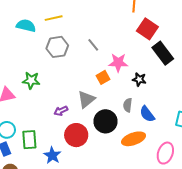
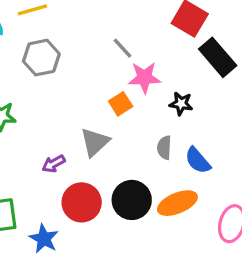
gray line: (93, 45) -> (123, 48), moved
black circle: (106, 121) -> (132, 200), moved

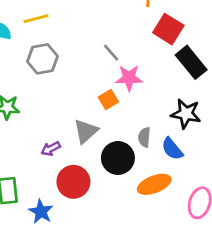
black star: (181, 104) -> (186, 114), moved, size x1.5
black circle: (132, 200) -> (118, 158), moved

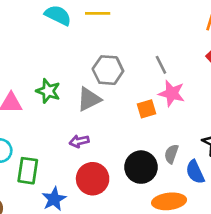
gray hexagon: (42, 59) -> (108, 70), moved
gray triangle: (86, 131) -> (89, 99), moved

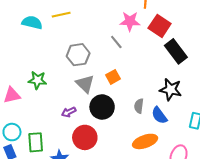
pink star: (172, 93) -> (130, 21), moved
gray triangle: (89, 99) -> (85, 84), moved, turned -36
black circle: (141, 167) -> (102, 107), moved

